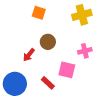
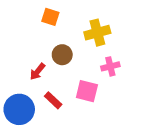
yellow cross: (82, 15) -> (97, 33), moved
red rectangle: (48, 83) -> (53, 100), moved

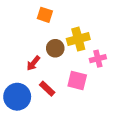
yellow cross: (97, 33) -> (78, 39), moved

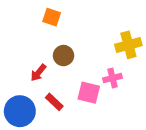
yellow cross: (78, 39) -> (128, 45), moved
pink cross: (98, 59) -> (113, 78), moved

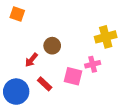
orange square: (52, 17) -> (17, 14), moved

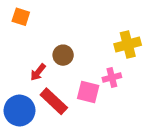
red rectangle: (45, 84) -> (54, 101), size x1.5

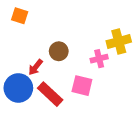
pink cross: (112, 78) -> (99, 59), moved
blue circle: (19, 111) -> (18, 88), moved

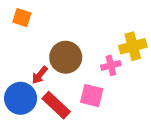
brown circle: (59, 51) -> (66, 57), size x1.5

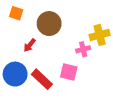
brown circle: (66, 57) -> (49, 24), moved
red arrow: (40, 75) -> (30, 45), moved

